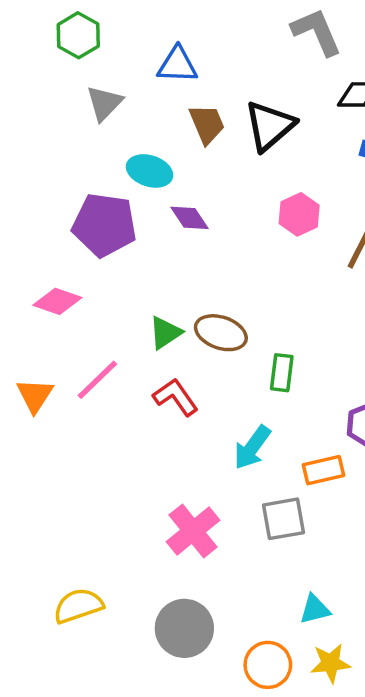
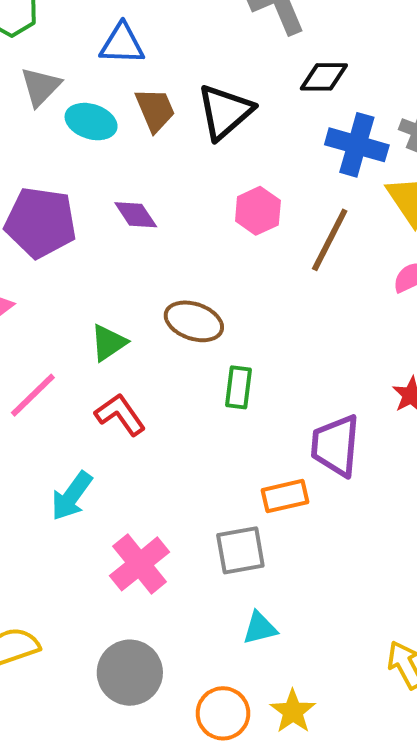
cyan ellipse: (150, 171) -> (91, 122), moved
brown ellipse: (221, 333) -> (194, 321), moved
cyan arrow: (252, 447) -> (72, 496), moved
cyan triangle: (315, 609) -> (260, 628), moved
yellow star: (330, 663) -> (293, 711), turned -30

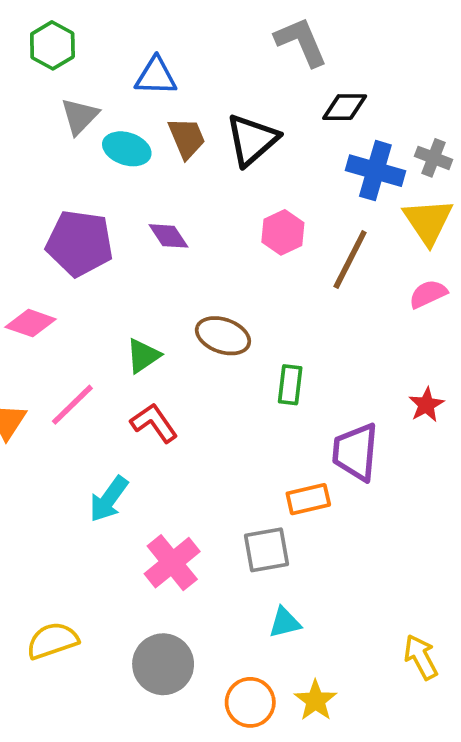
green rectangle: (238, 387) -> (290, 385), moved

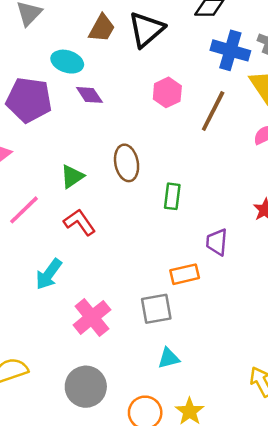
brown trapezoid: (187, 138) -> (102, 28), turned 52
cyan ellipse: (127, 149) -> (67, 62), moved
brown ellipse: (223, 336) -> (127, 163), turned 60
purple trapezoid: (355, 452) -> (217, 242), size x0.7

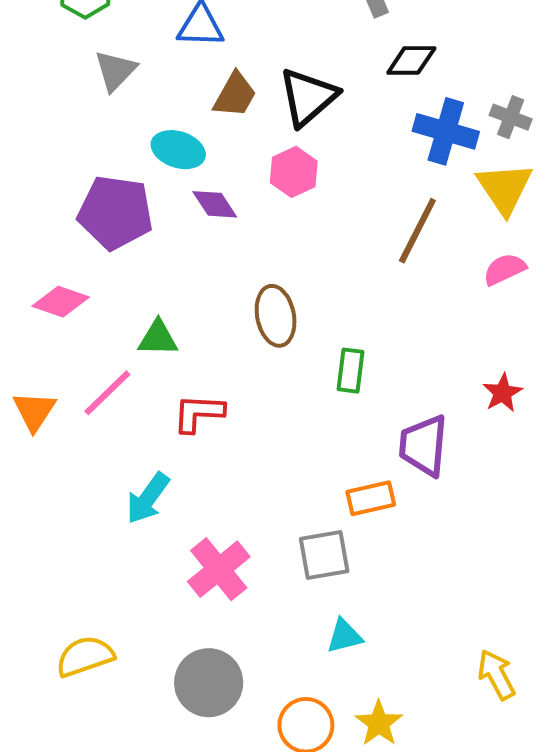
pink hexagon: (167, 92) -> (294, 172), moved
green triangle: (72, 177) -> (158, 338), moved, turned 35
red L-shape: (80, 222) -> (198, 413), turned -52
purple trapezoid: (217, 242) -> (423, 446), size x1.4

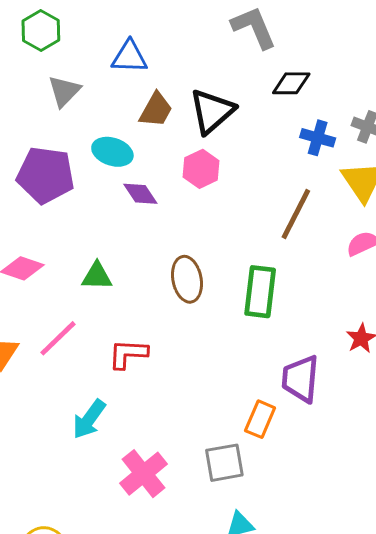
blue cross: (446, 131) -> (318, 138), size x0.7
purple pentagon: (115, 212) -> (46, 175), moved
green triangle: (158, 338) -> (97, 276), moved
green rectangle: (351, 371) -> (260, 292), moved, size x1.5
orange rectangle: (371, 498) -> (260, 419), turned -54

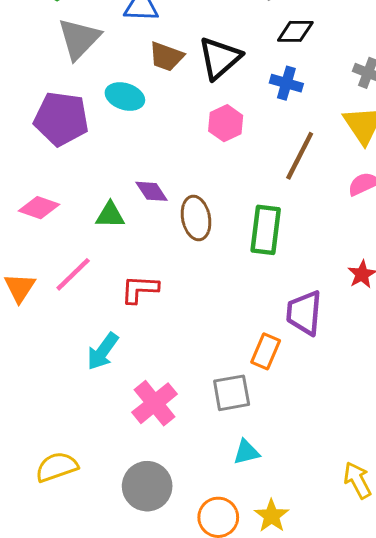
gray triangle: (64, 91) -> (79, 39), size x1.4
brown trapezoid: (156, 110) -> (166, 57), turned 81
blue cross: (318, 138) -> (286, 83), moved
pink hexagon: (201, 169) -> (226, 123), moved
purple diamond: (140, 194) -> (152, 191), moved

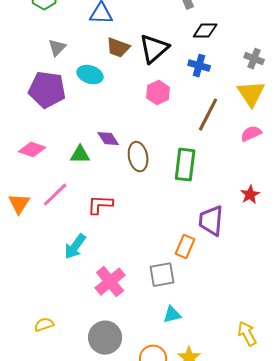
gray triangle: (79, 39) -> (57, 48), moved, size x0.6
yellow semicircle: (57, 467) -> (44, 325), size x0.7

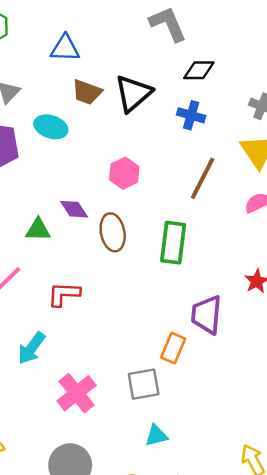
pink hexagon: (158, 93) -> (124, 173), moved

